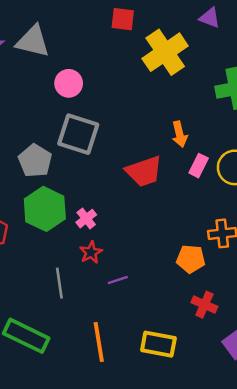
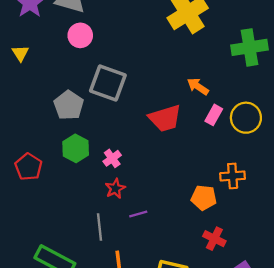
pink circle: (69, 83) -> (80, 35), moved
orange arrow: (180, 134) -> (198, 86), turned 135
green hexagon: (45, 209) -> (76, 148), size x0.7
gray line: (59, 283) -> (99, 227), moved

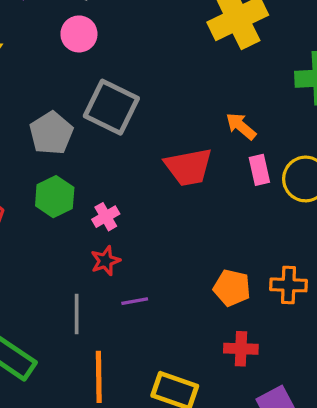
pink rectangle: (214, 115) -> (259, 170), turned -48
orange cross: (233, 176) -> (288, 285), moved
red cross: (214, 239) -> (241, 349), turned -30

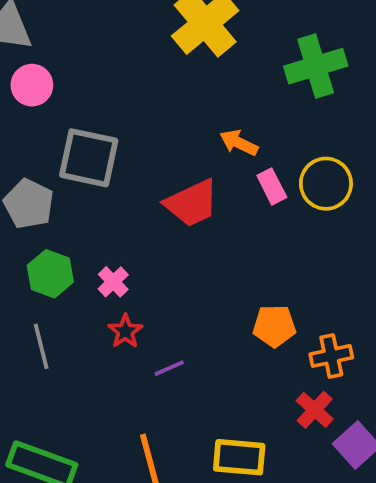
orange cross: (288, 285) -> (331, 356), moved
gray line: (77, 314) -> (41, 346), moved
red cross: (241, 349) -> (315, 410), moved, turned -36

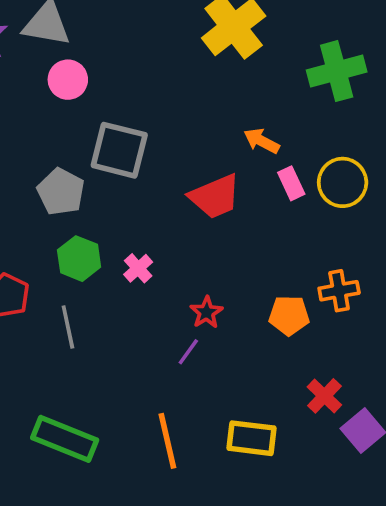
red star: (125, 331) -> (206, 312), moved
orange cross: (331, 356) -> (339, 291), moved
purple line: (169, 368) -> (188, 352), turned -32

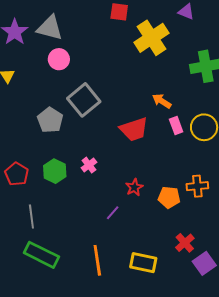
gray square: (119, 150) -> (84, 100), turned 32
green hexagon: (79, 259) -> (55, 171), moved
red star: (206, 312) -> (134, 187), moved
gray line: (68, 327) -> (31, 216), moved

